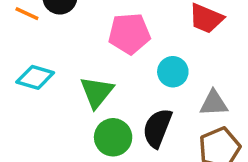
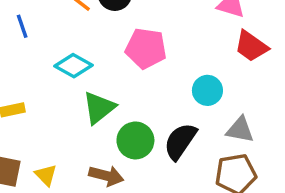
pink pentagon: (129, 34) -> (146, 48), moved
green triangle: (97, 92) -> (99, 108), moved

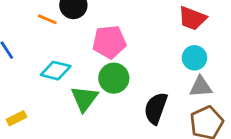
cyan circle: (207, 90) -> (194, 58), moved
green circle: (135, 140) -> (114, 78), moved

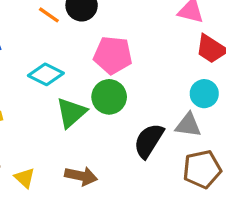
gray triangle: (201, 87) -> (188, 125), moved

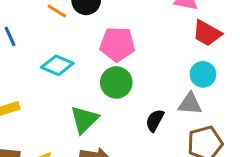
green triangle: (71, 113) -> (84, 120), moved
black semicircle: (149, 141) -> (155, 120), size x0.7

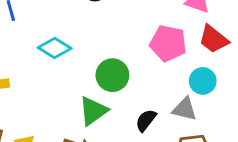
pink pentagon: (117, 44) -> (168, 43), moved
green triangle: (84, 120) -> (93, 111), moved

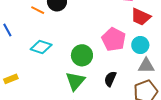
pink pentagon: (168, 43) -> (114, 39), moved, turned 30
gray triangle: (185, 109) -> (146, 66), moved

